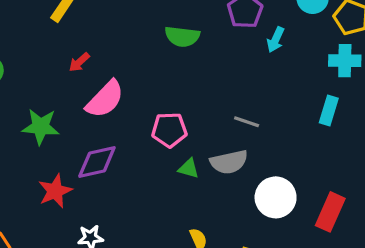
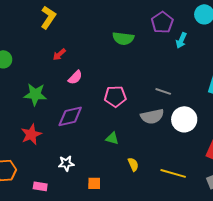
pink semicircle: (105, 99) -> (75, 77), size x0.6
green triangle: (189, 168) -> (112, 138), moved
red star: (55, 191) -> (31, 134), moved
white circle: (276, 197) -> (184, 119), moved

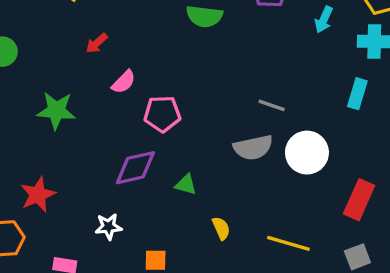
cyan arrow: (181, 40) -> (324, 20), moved
pink pentagon: (115, 96) -> (162, 114), moved
purple diamond: (70, 116) -> (135, 168), moved
red star: (31, 134) -> (38, 195), moved

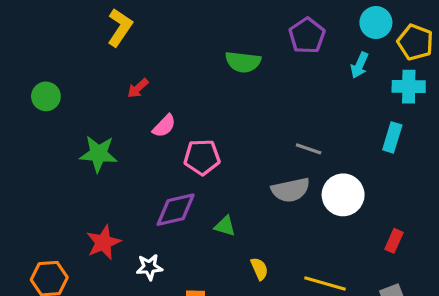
red star: (38, 195) -> (103, 242), moved
red rectangle: (359, 200) -> (394, 241), size x0.6

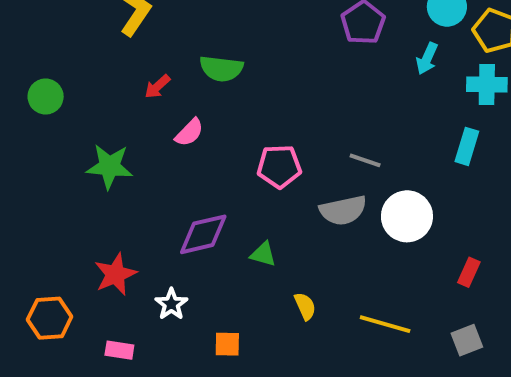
green semicircle: (243, 62) -> (221, 69), moved
pink pentagon: (202, 157) -> (279, 166), moved
white star: (149, 267) -> (171, 304), turned -30

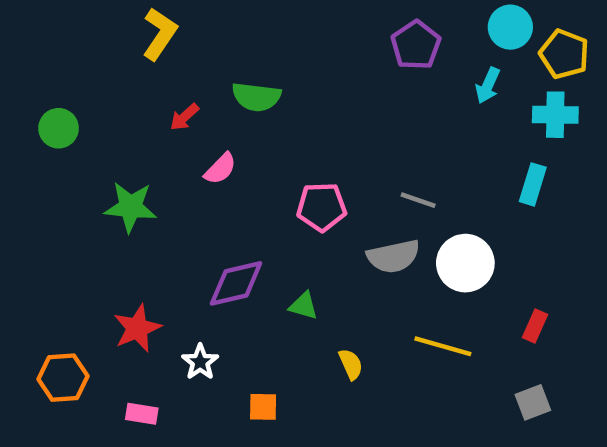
yellow line: (385, 324) -> (443, 346), moved

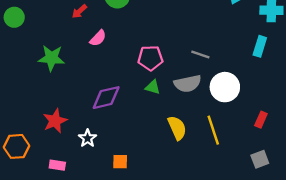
green triangle: (304, 306) -> (153, 87), moved
yellow line: (443, 346) -> (213, 130), turned 56
yellow semicircle: (351, 364) -> (177, 128), moved, size x1.5

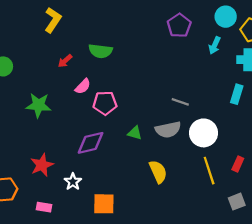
pink pentagon: (150, 58) -> (105, 103), moved
yellow line: (213, 130) -> (209, 171), moved
orange square: (120, 162) -> (104, 204), size x1.5

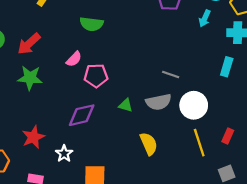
red arrow: (65, 61) -> (29, 44), moved, size x1.6

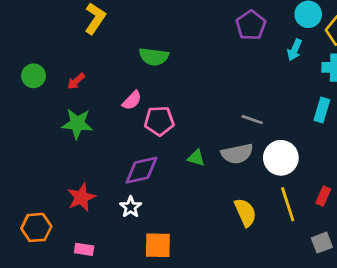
red arrow: (29, 44) -> (76, 81), size x0.6
yellow semicircle: (149, 144) -> (245, 212), moved
white star: (64, 154) -> (131, 207), moved

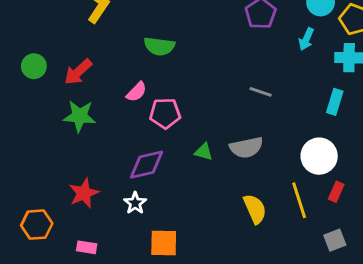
red arrow: (76, 81) -> (78, 72), size x1.5
gray line: (252, 120) -> (261, 92), moved
white circle: (281, 158) -> (319, 156), moved

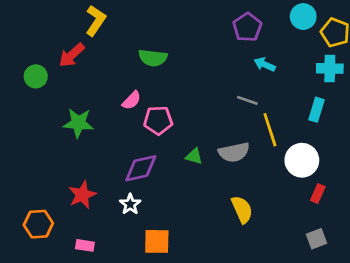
cyan arrow: (306, 39) -> (265, 64), moved, turned 90
red arrow: (78, 72) -> (72, 55), moved
yellow line: (299, 200) -> (270, 130), moved

